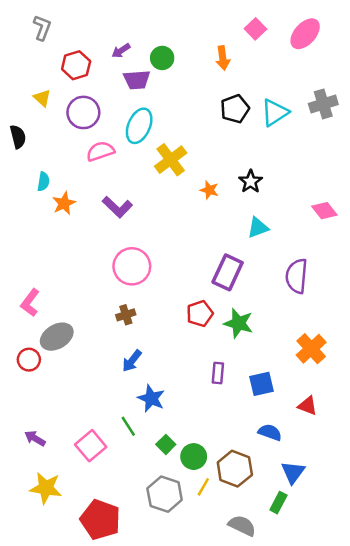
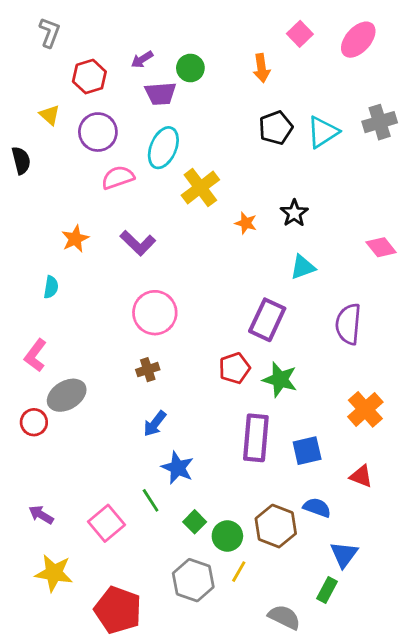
cyan semicircle: (43, 182) -> (51, 287), moved
purple rectangle: (218, 373) -> (256, 438), size x1.8
brown hexagon: (235, 469) -> (276, 526), moved

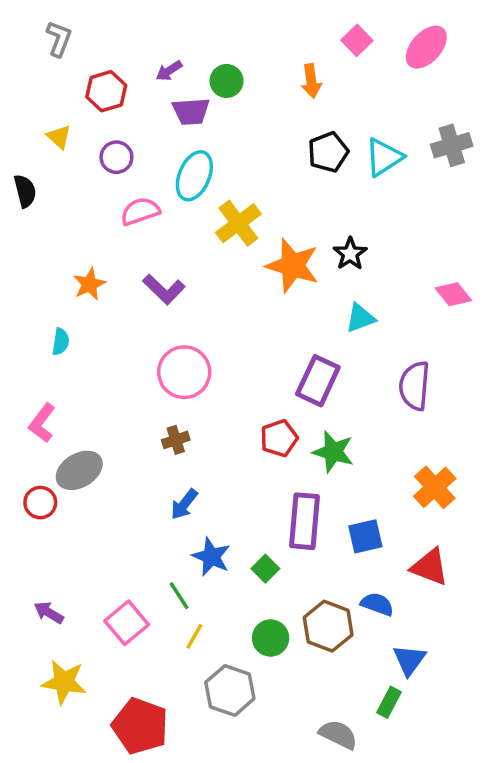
purple circle: (98, 132) -> (116, 157), size x0.7
orange star: (246, 223) -> (293, 266), size x2.0
red triangle: (361, 476) -> (430, 567), size x1.4
green square: (195, 522) -> (265, 569), moved
yellow line: (239, 572) -> (194, 636), moved

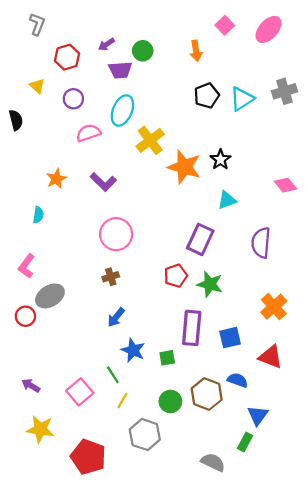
green square: (265, 569) -> (167, 358), turned 35

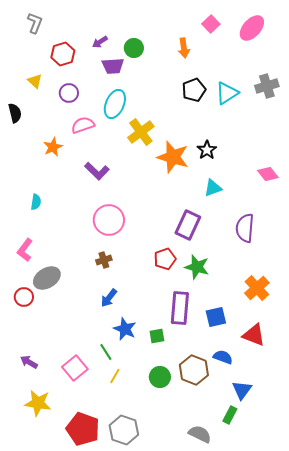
orange star: (56, 179) -> (53, 147), moved
gray hexagon: (145, 435) -> (124, 430), moved

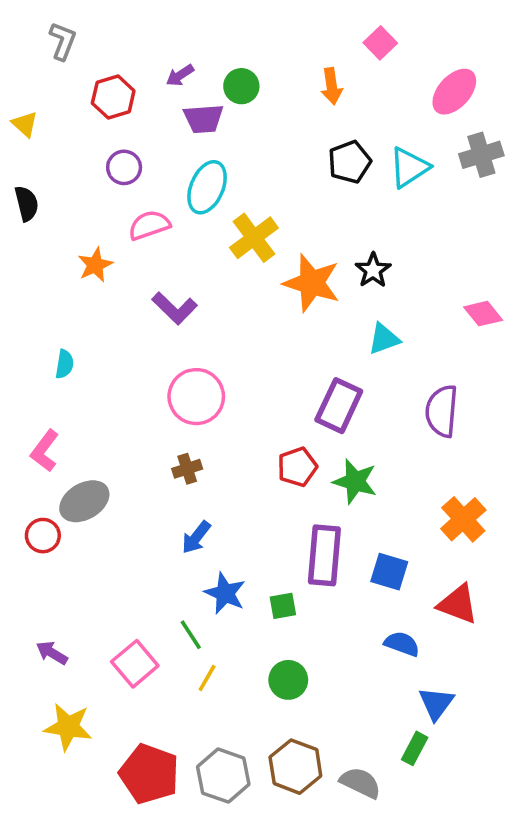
pink ellipse: (252, 28) -> (454, 92), moved
yellow triangle: (35, 81) -> (25, 124), moved
blue square: (216, 317) -> (389, 572), turned 30
brown hexagon: (194, 370) -> (295, 767), moved

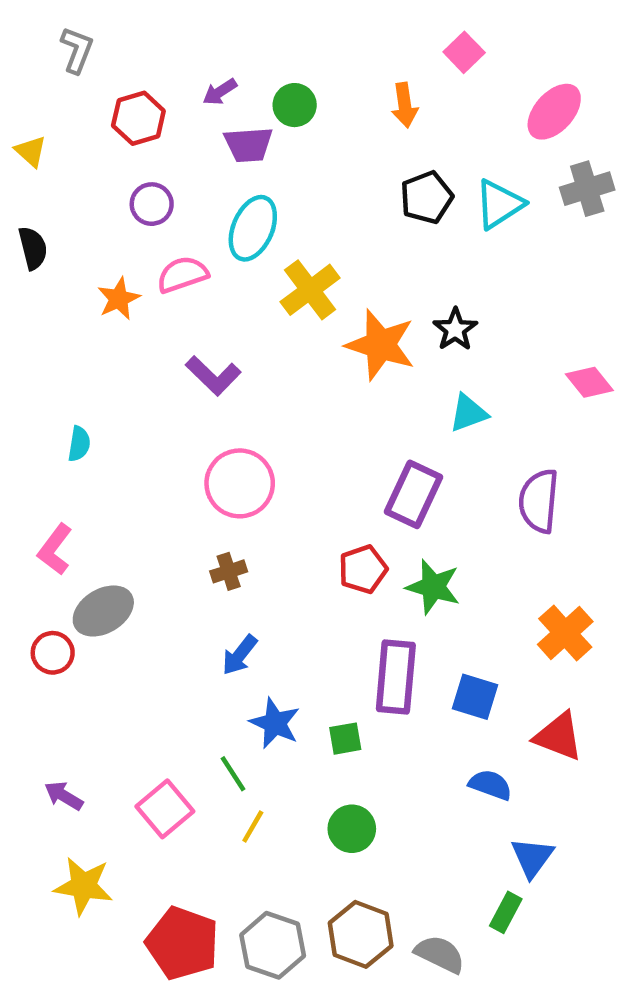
orange star: (95, 265) -> (119, 299), moved

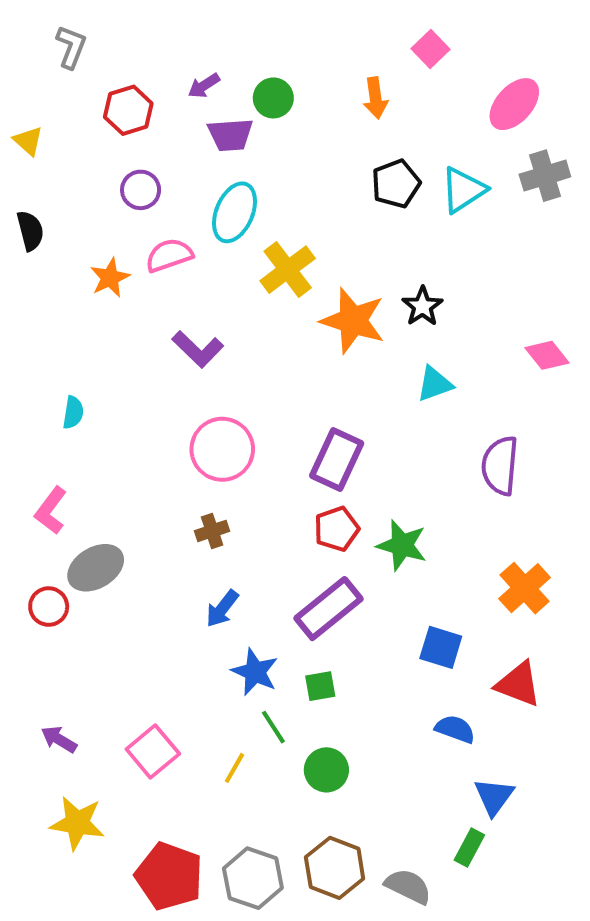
purple rectangle: (413, 494) -> (337, 459), moved
purple rectangle: (396, 677) -> (328, 609), moved, turned 46
green line: (233, 774) -> (273, 727), moved

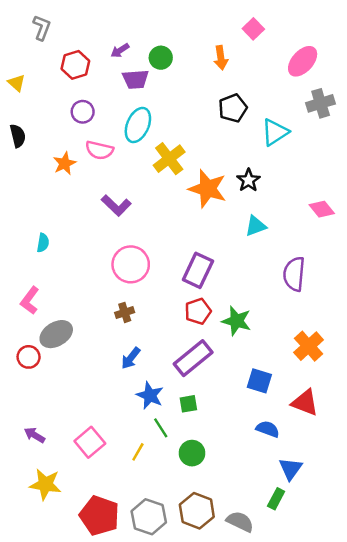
cyan triangle: (463, 190) -> (275, 132), moved
pink semicircle: (169, 255) -> (99, 150), turned -148

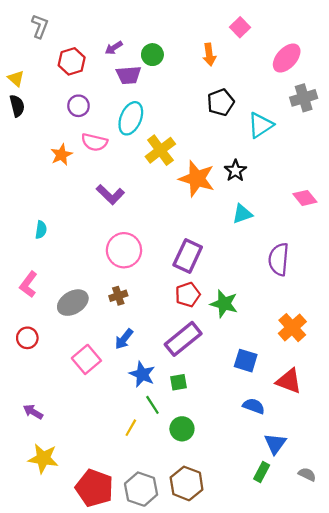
black semicircle: (18, 136) -> (17, 106), moved
gray ellipse: (56, 334) -> (73, 303), moved
pink square: (90, 442) -> (86, 359), moved
gray semicircle: (240, 522) -> (307, 474), moved, size x0.7

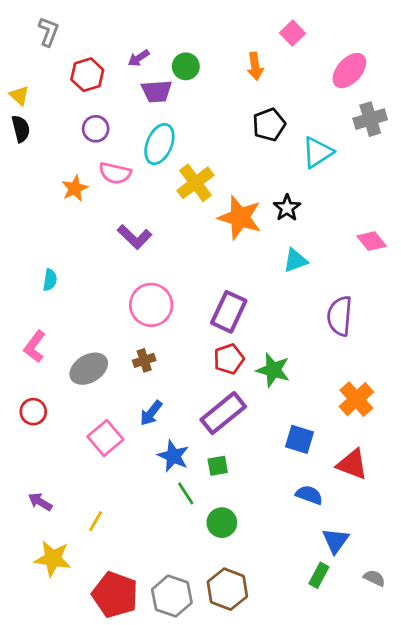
yellow line: (131, 428) -> (96, 521), moved

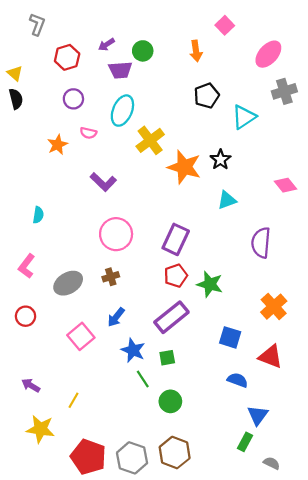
pink semicircle: (115, 173) -> (88, 133), size x0.7
gray semicircle: (374, 578) -> (272, 463), moved

